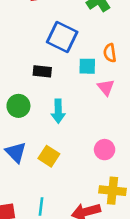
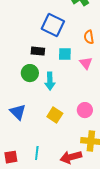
cyan square: (87, 66) -> (65, 54), moved
green circle: (18, 106) -> (30, 73), moved
yellow square: (49, 156) -> (55, 115), moved

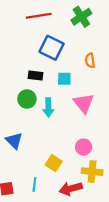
pink triangle: (86, 63) -> (84, 103), moved, size x1.5
pink circle: (85, 110) -> (84, 147), moved
yellow square: (55, 115) -> (54, 163), moved

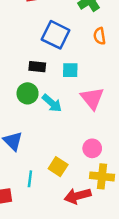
orange semicircle: (90, 61) -> (100, 36), moved
cyan arrow: (48, 108) -> (52, 103), turned -48
cyan line: (34, 184) -> (30, 179), moved

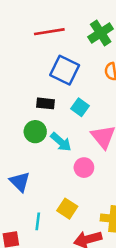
cyan square: (70, 70) -> (80, 107), turned 35
pink circle: (92, 148) -> (84, 168), moved

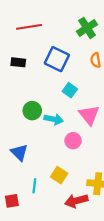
red line: (49, 32) -> (29, 27), moved
black rectangle: (45, 103) -> (18, 62), moved
cyan arrow: (61, 142) -> (54, 119), turned -30

